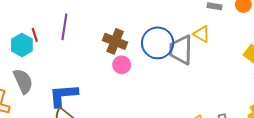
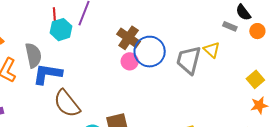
blue circle: (158, 43) -> (150, 52), moved
cyan hexagon: (22, 45) -> (61, 30), moved
blue L-shape: (63, 95) -> (47, 74), moved

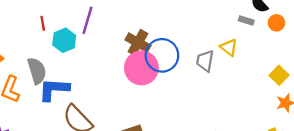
red line: (54, 14) -> (43, 23), moved
gray trapezoid: (189, 60) -> (205, 61), size x0.7
pink circle: (130, 61) -> (141, 68), size x1.8

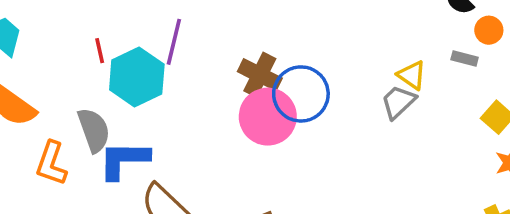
gray rectangle: (246, 20) -> (465, 58), moved
cyan hexagon: (64, 40) -> (137, 77), size x1.4
gray trapezoid: (205, 61) -> (398, 102), moved, turned 40

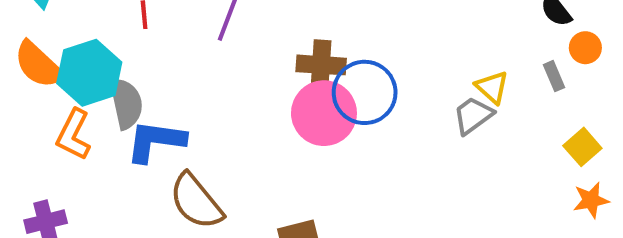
gray rectangle: (465, 58) -> (554, 76), turned 45
brown cross: (260, 75) -> (321, 65), turned -30
cyan hexagon: (137, 77) -> (89, 73), moved

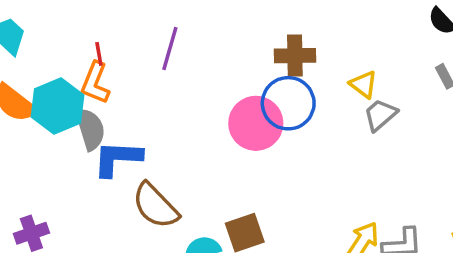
brown cross: (321, 65) -> (295, 56), moved
yellow triangle: (492, 87) -> (363, 84), moved
orange L-shape: (74, 135) -> (95, 83), moved

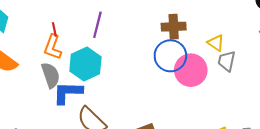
cyan hexagon: (57, 106) -> (85, 64), moved
gray trapezoid: (380, 115) -> (227, 61), turned -35
pink circle: (256, 123) -> (191, 70), moved

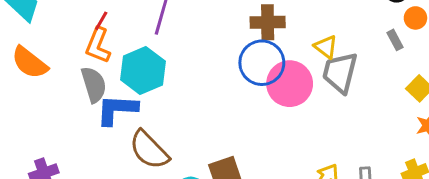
red line: (54, 29) -> (101, 21), turned 40
gray trapezoid: (227, 61) -> (340, 73), size x1.4

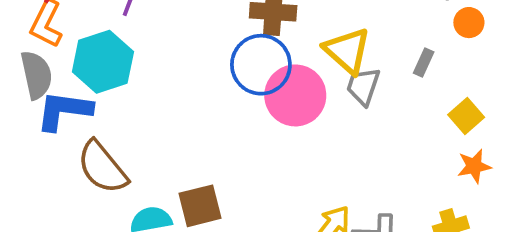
gray rectangle: (395, 40) -> (424, 62), moved, turned 48
yellow triangle: (326, 47) -> (347, 51), size x1.5
gray trapezoid: (340, 73) -> (363, 86), size x0.7

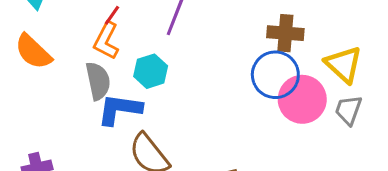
cyan hexagon: (103, 62) -> (151, 71), size x0.7
gray trapezoid: (363, 86) -> (348, 110), moved

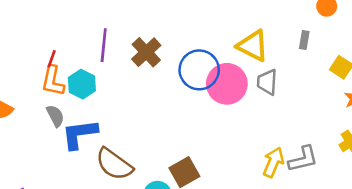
brown cross: (285, 33) -> (146, 52), moved, turned -32
cyan hexagon: (151, 71) -> (82, 84), moved
gray semicircle: (98, 81) -> (55, 116), size x0.7

